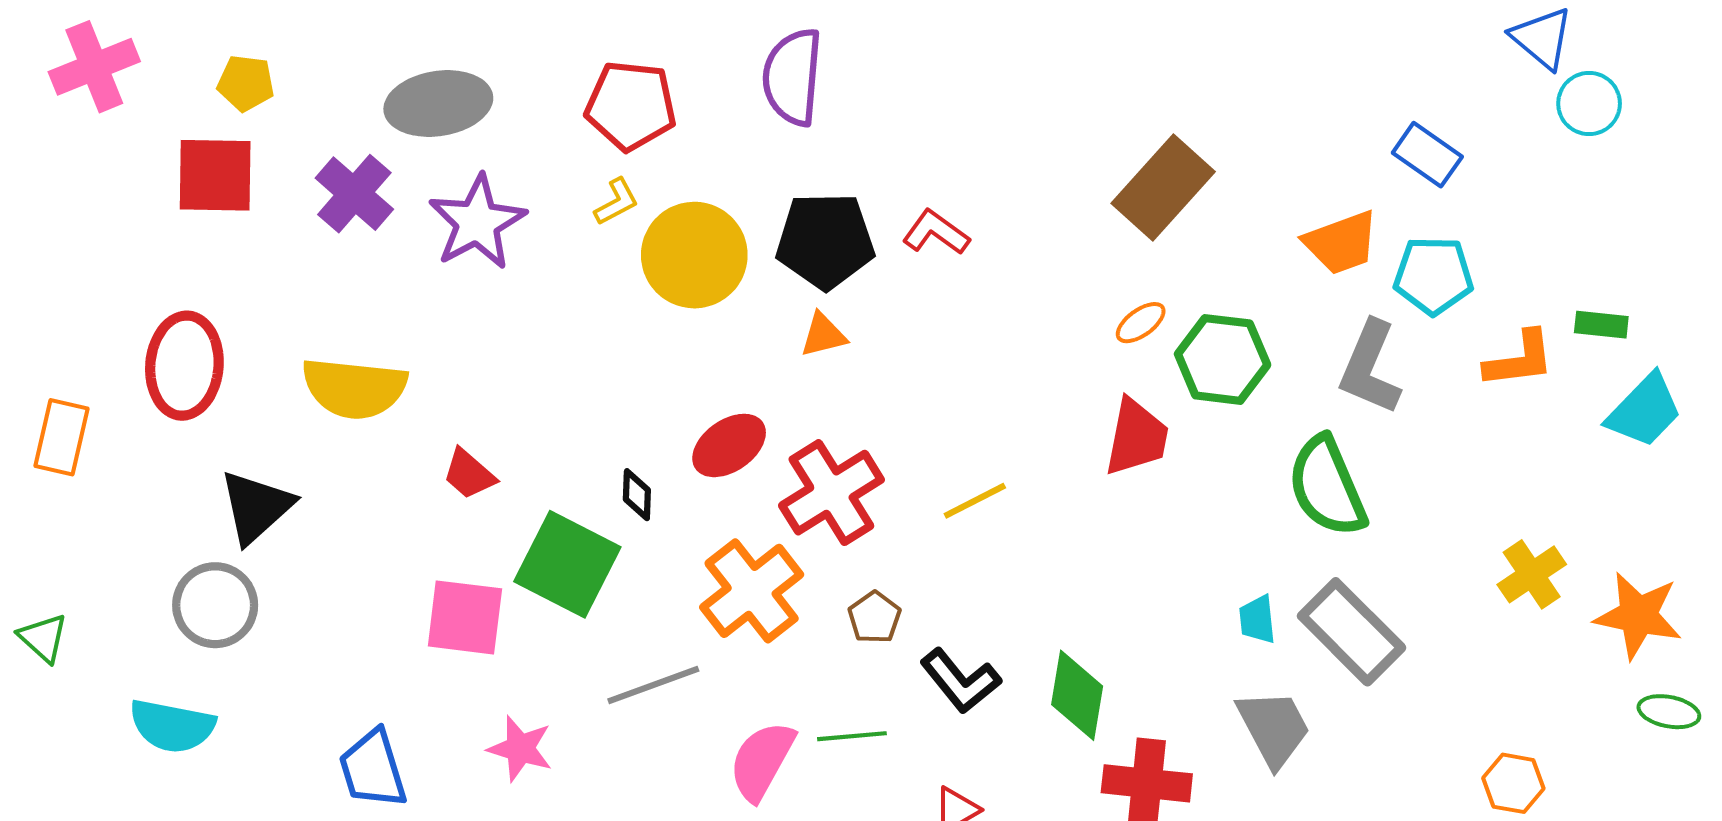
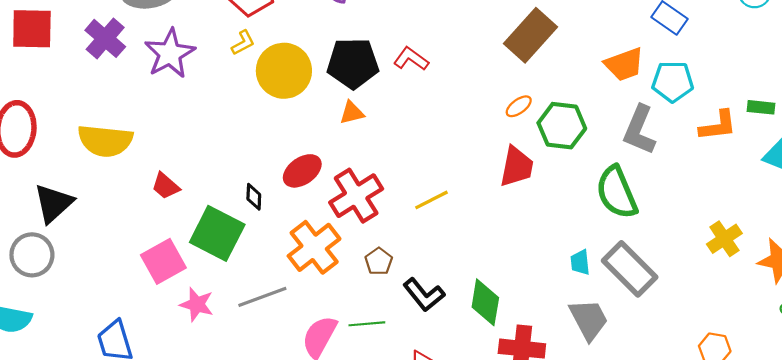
pink square: (465, 617) -> (163, 261), turned -36
pink star: (520, 749) -> (197, 304), moved

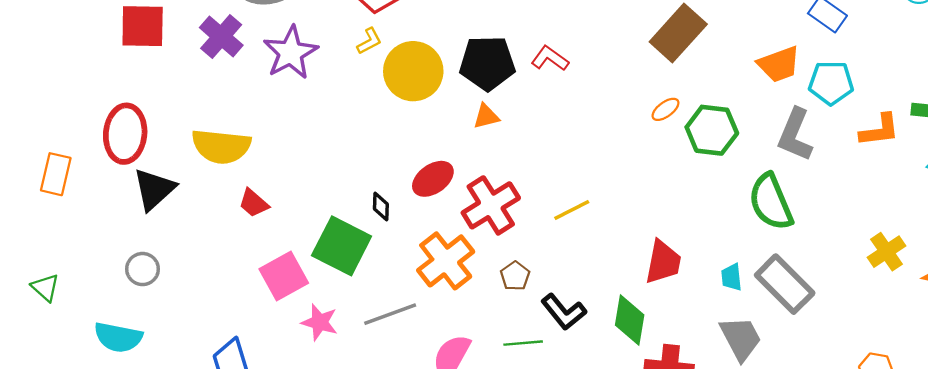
red trapezoid: (517, 167) -> (663, 262), moved
red trapezoid: (165, 186) -> (254, 203), moved
black triangle: (53, 203) -> (154, 189), moved
gray circle: (32, 255) -> (143, 269), size x0.7
green line: (367, 324) -> (523, 343), moved

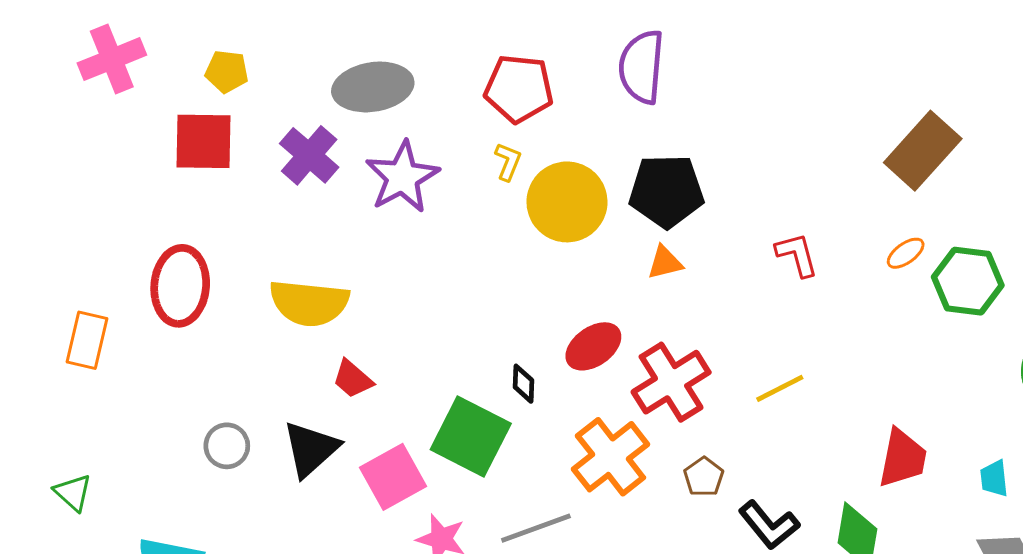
yellow L-shape: (369, 41) -> (508, 162), turned -40
red L-shape: (550, 58) -> (797, 255), moved, turned 39
black triangle: (154, 189) -> (311, 449), moved
gray circle: (143, 269) -> (227, 446), moved

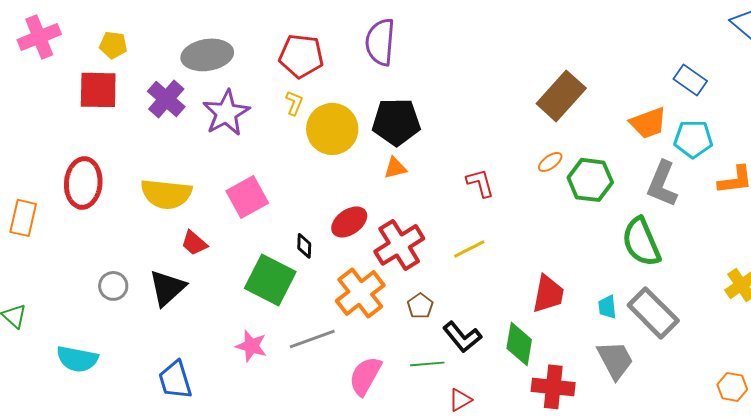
red L-shape: (797, 255) -> (480, 183), moved
pink square: (393, 477) -> (247, 197), moved

